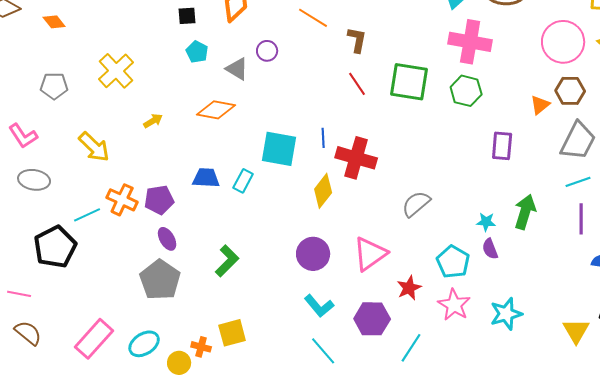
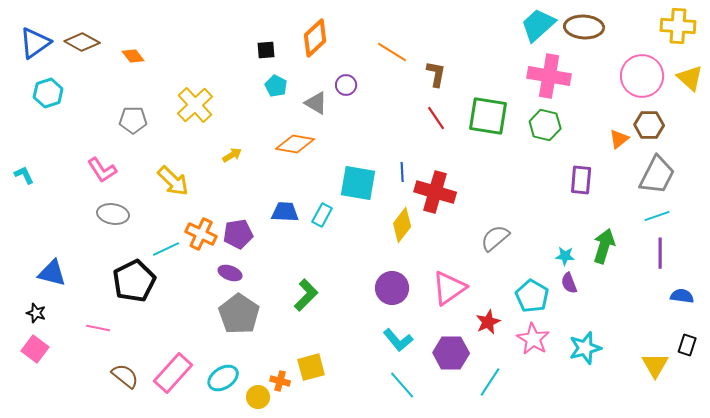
purple ellipse: (167, 239) -> (230, 273), moved, turned -40
brown semicircle: (28, 333) -> (125, 376), moved

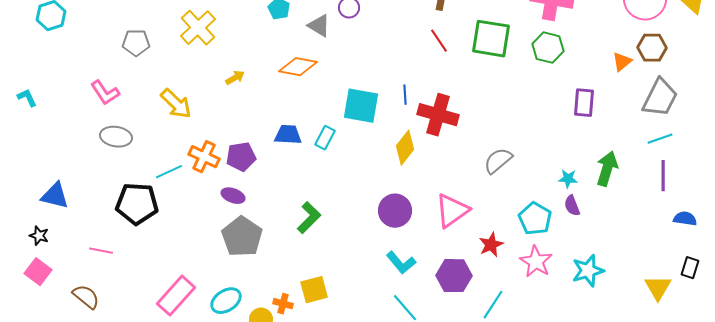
black pentagon: (134, 281) -> (137, 204), turned 30
brown semicircle: (125, 376) -> (86, 297), moved

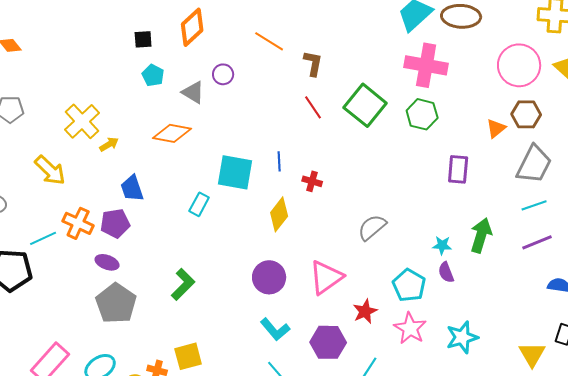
yellow cross: (198, 28) -> (82, 121), moved
green square: (491, 39) -> (365, 105), turned 30
red cross: (438, 115) -> (312, 181), size x0.5
blue trapezoid: (288, 135) -> (132, 188), moved, turned -112
purple line: (663, 176) -> (537, 242), turned 68

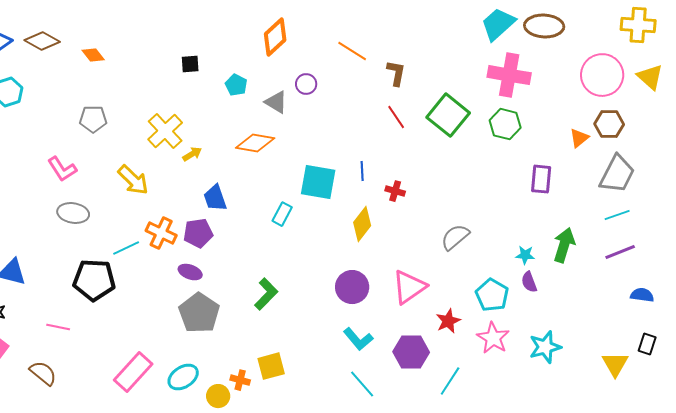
black square: (143, 39) -> (190, 64), moved

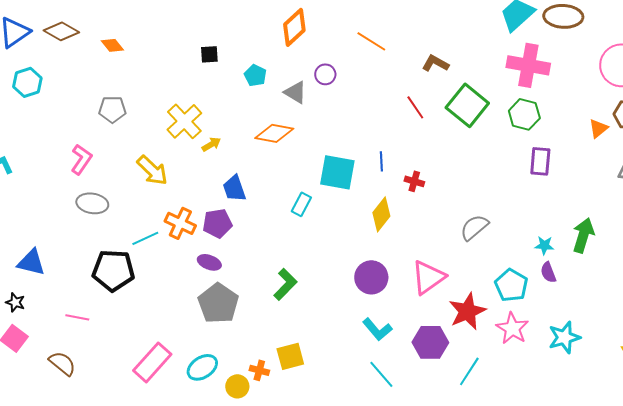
brown L-shape: (396, 73) -> (435, 63), moved, turned -72
pink L-shape: (62, 169) -> (81, 159), turned -112
purple rectangle: (541, 179) -> (540, 161), moved
red star: (448, 321) -> (467, 311), size x1.5

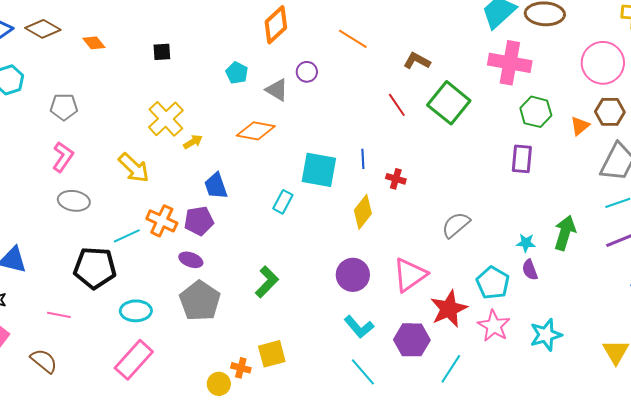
black square: (209, 54) -> (162, 52), moved
gray pentagon: (112, 109) -> (64, 107), moved
green hexagon: (524, 114) -> (536, 112), moved
cyan ellipse: (202, 367) -> (136, 311), moved, turned 32

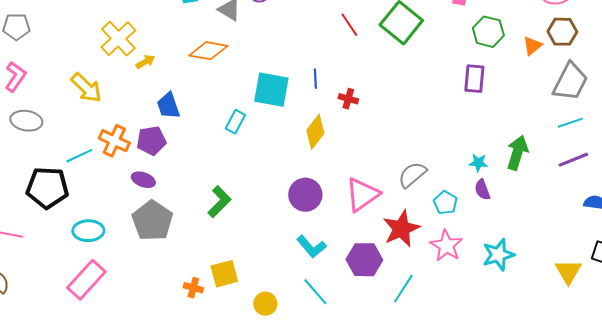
gray semicircle: (456, 225) -> (412, 175), moved
cyan pentagon: (493, 283) -> (445, 203), size x0.7
yellow circle: (219, 384) -> (265, 304), moved

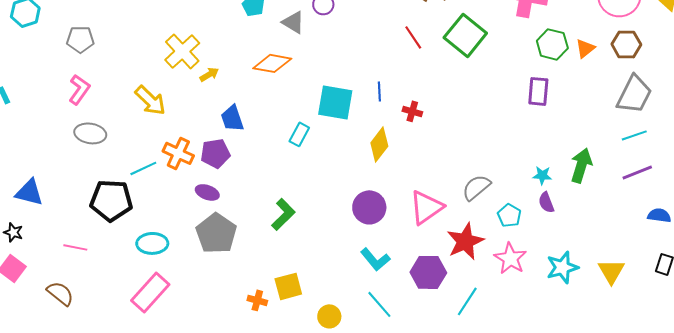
orange triangle: (532, 46) -> (585, 48), moved
yellow triangle: (568, 272) -> (611, 271), moved

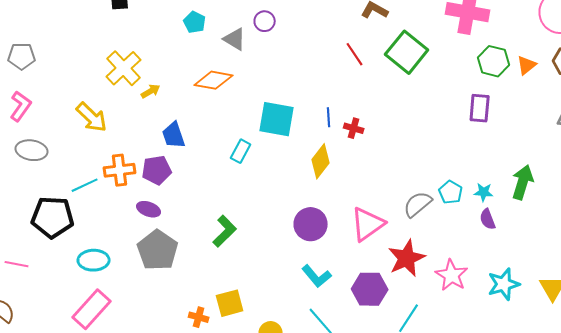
blue line: (379, 91) -> (329, 117), moved
orange cross: (178, 153) -> (120, 170), turned -32
cyan pentagon: (509, 215) -> (451, 192), moved

